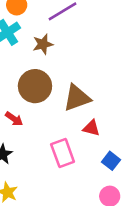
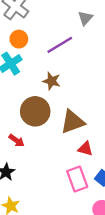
brown star: (43, 44) -> (52, 81), moved, turned 30
pink rectangle: (63, 153) -> (77, 179), moved

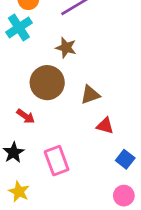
brown triangle: (73, 122) -> (90, 95), size x0.7
pink rectangle: (77, 179) -> (57, 161), moved

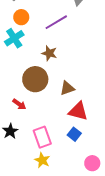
red triangle: (105, 126) -> (78, 111), size x1.5
blue square: (125, 159) -> (74, 134), moved
yellow star: (19, 192) -> (42, 160), moved

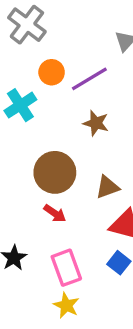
orange circle: (21, 17) -> (52, 72), moved
brown star: (49, 53) -> (96, 123), moved
red arrow: (19, 104) -> (55, 213), moved

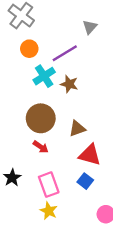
orange circle: (52, 72) -> (29, 49), moved
cyan cross: (20, 105) -> (44, 76), moved

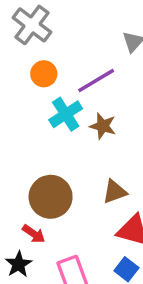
brown circle: (41, 118) -> (51, 197), moved
red arrow: (41, 147) -> (34, 234), moved

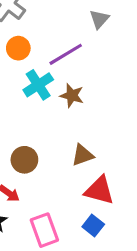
brown circle: (51, 197) -> (24, 160), size x0.7

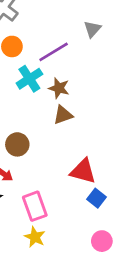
gray triangle: (99, 19) -> (92, 29), moved
brown triangle: (83, 155) -> (63, 115), moved
blue square: (93, 226) -> (96, 198), moved

